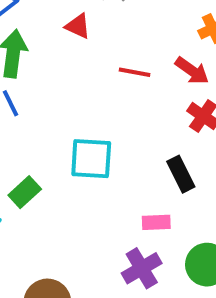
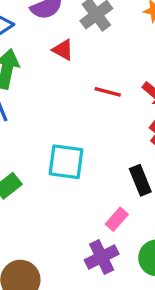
pink rectangle: (156, 222) -> (117, 219), turned -50

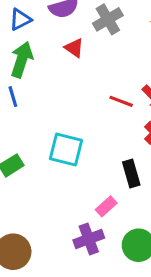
red line: (108, 92) -> (121, 101), moved

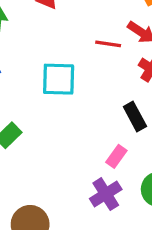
cyan square: (66, 149) -> (59, 79), moved

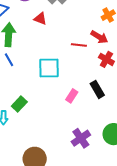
pink rectangle: (116, 156) -> (72, 96), moved

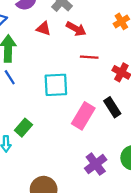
red arrow: (99, 37) -> (76, 29), moved
pink rectangle: (72, 96) -> (83, 116), size x1.6

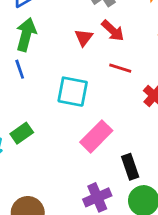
red triangle: (44, 29) -> (84, 38), moved, turned 35
black rectangle: (112, 107) -> (130, 167), moved

